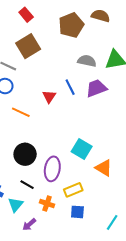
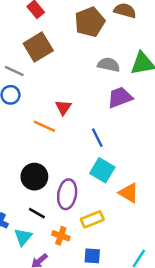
blue line: (70, 87) -> (97, 138), moved
orange line: (21, 112) -> (44, 126), moved
blue square: (77, 212) -> (92, 256), moved

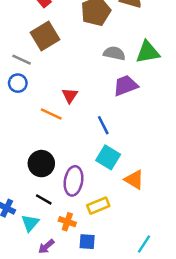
blue square: (92, 256) -> (87, 242), moved

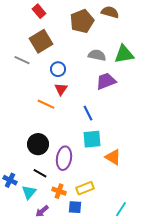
blue circle: (18, 83) -> (58, 69), moved
cyan square: (108, 157) -> (92, 139), turned -36
yellow rectangle: (98, 206) -> (85, 188), moved

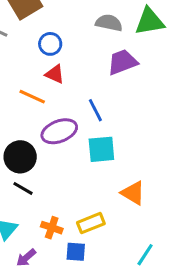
red triangle: (61, 89) -> (55, 74), turned -40
orange triangle: (113, 157) -> (133, 193), moved
purple ellipse: (64, 158) -> (59, 131), moved, turned 60
black line: (40, 173) -> (23, 188), moved

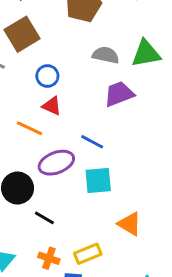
blue line: (95, 110) -> (92, 142), turned -35
black line: (23, 188) -> (44, 218), moved

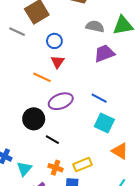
red triangle: (52, 106) -> (58, 62), turned 40
blue line: (92, 142) -> (99, 98), moved
cyan square: (98, 181) -> (104, 123), moved, turned 30
orange triangle: (130, 224) -> (120, 151), moved

